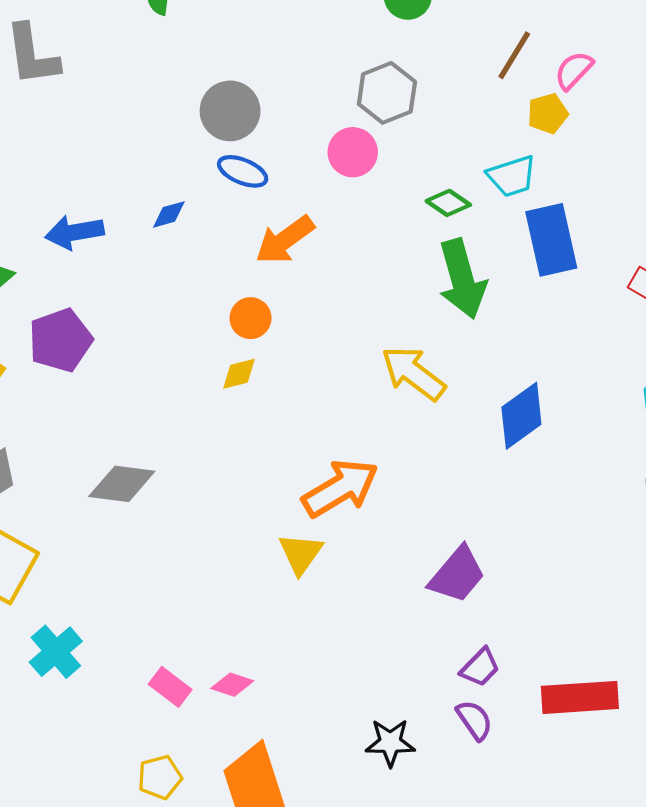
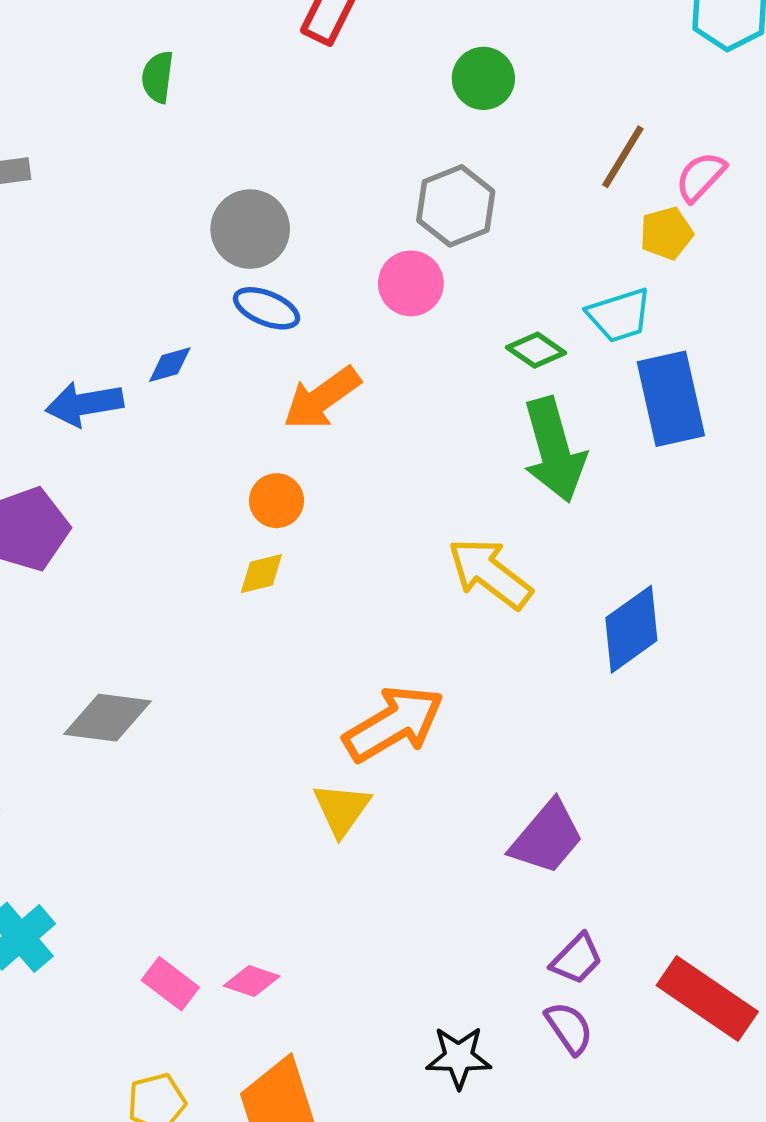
blue arrow: (74, 232) -> (84, 404), moved
red rectangle: (580, 697) -> (707, 998), turned 38

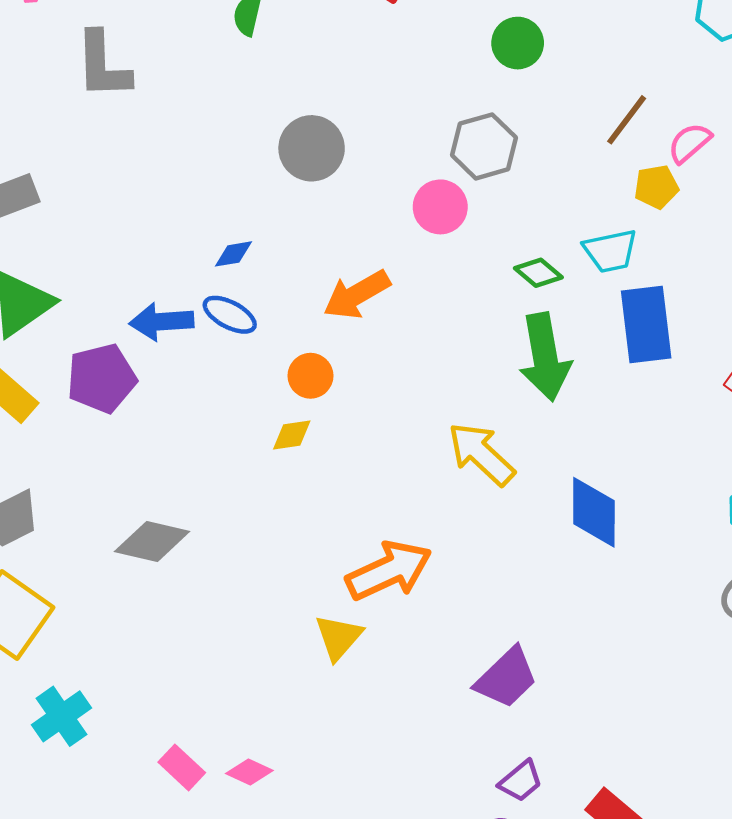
blue ellipse: (266, 308) -> (230, 315), moved
blue arrow: (84, 404) -> (161, 322), moved
blue diamond: (631, 629) -> (594, 512), turned -60

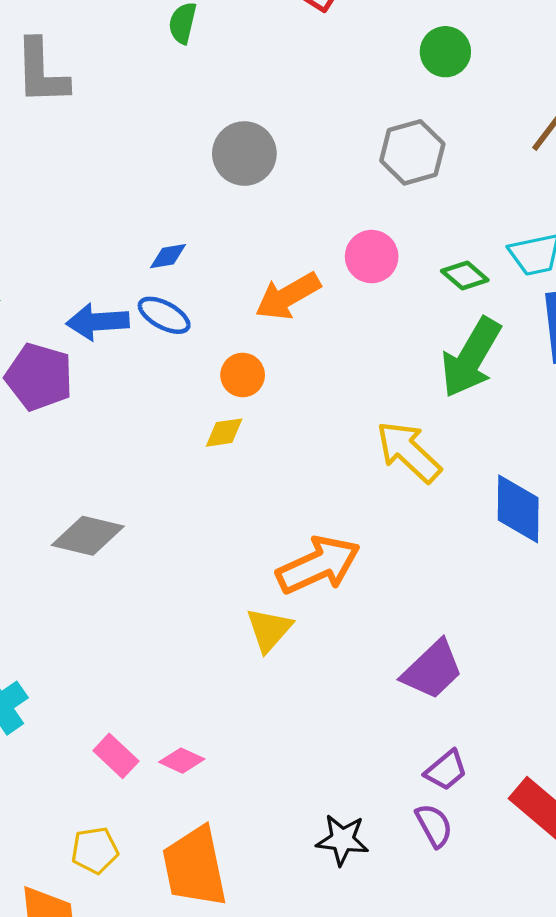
pink circle: (440, 207) -> (372, 257), moved
green arrow: (545, 357) -> (471, 358), turned 40
purple pentagon: (101, 378) -> (39, 377), turned 30

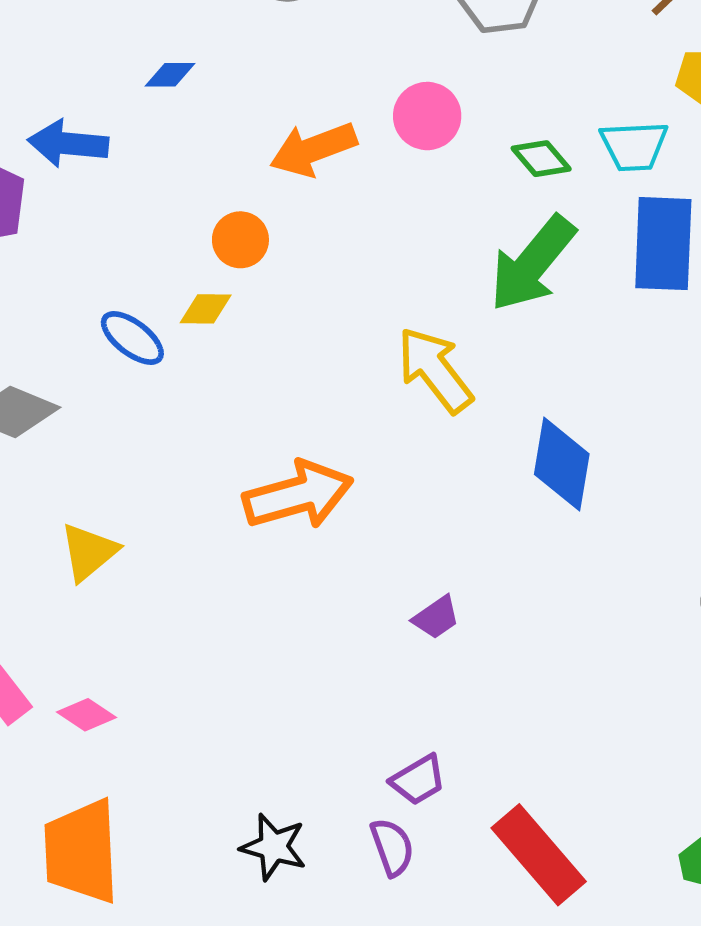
blue ellipse: (164, 315) -> (132, 338), moved
yellow triangle: (269, 630) -> (89, 552), moved
purple trapezoid: (432, 670) -> (436, 617), moved, size x0.6

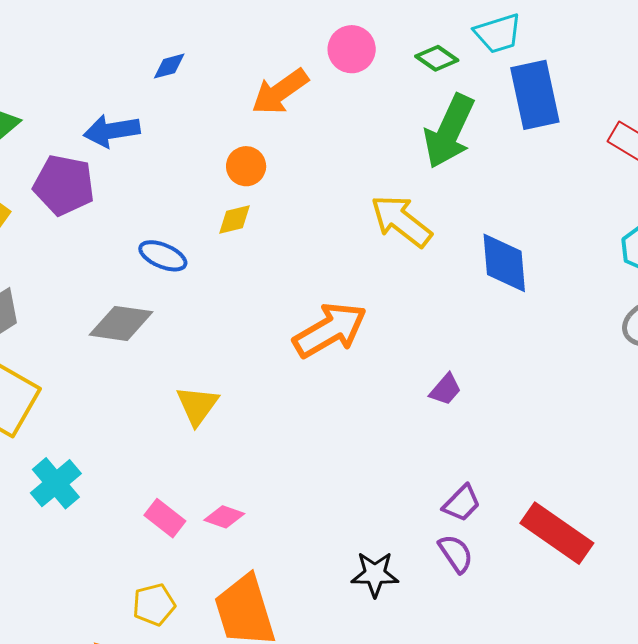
blue ellipse: (132, 338) -> (163, 256), moved

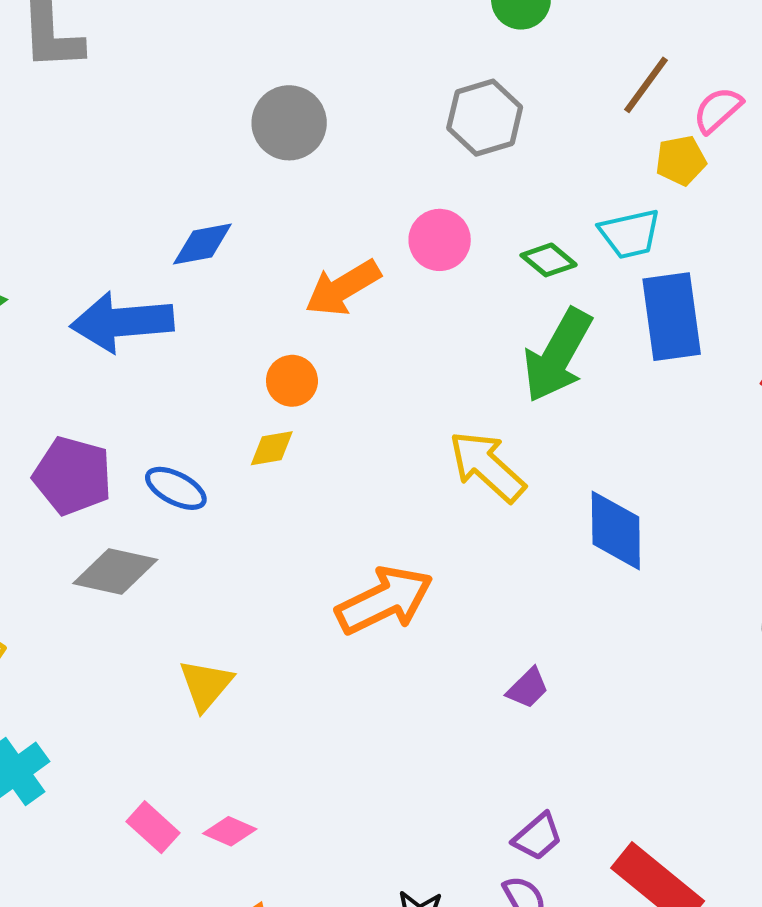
blue diamond: (169, 66) -> (202, 244), size x1.4
blue arrow: (112, 131) -> (122, 322), size x1.4
purple pentagon: (64, 185) -> (73, 476), moved

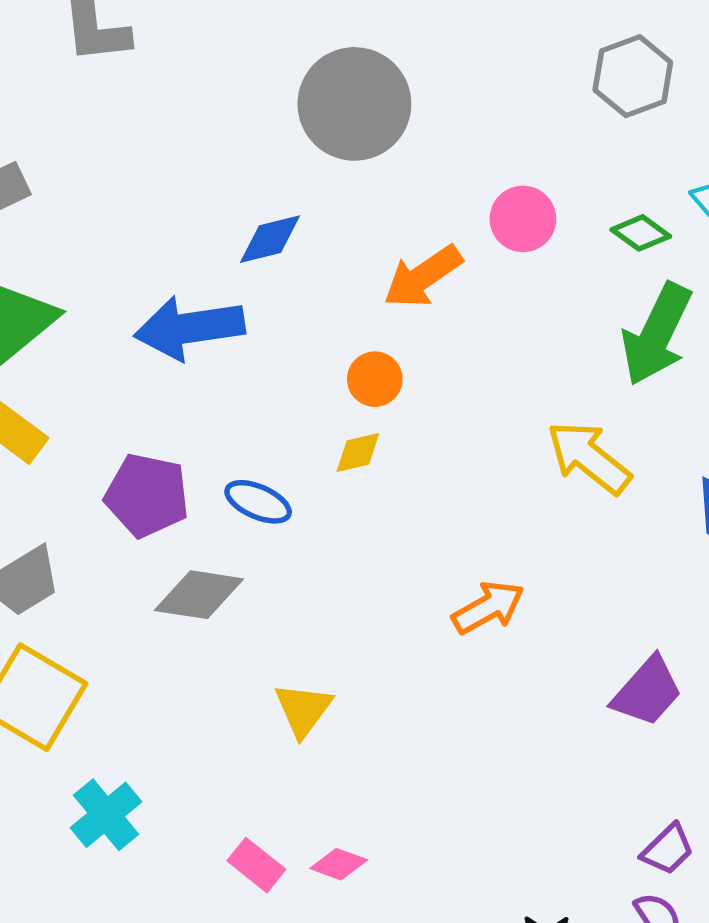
gray hexagon: (485, 118) -> (633, 76), moved
gray circle: (289, 123) -> (354, 104), size x1.4
orange arrow: (384, 600) -> (488, 607), size x0.7
purple trapezoid: (528, 688) -> (647, 691), size x1.6

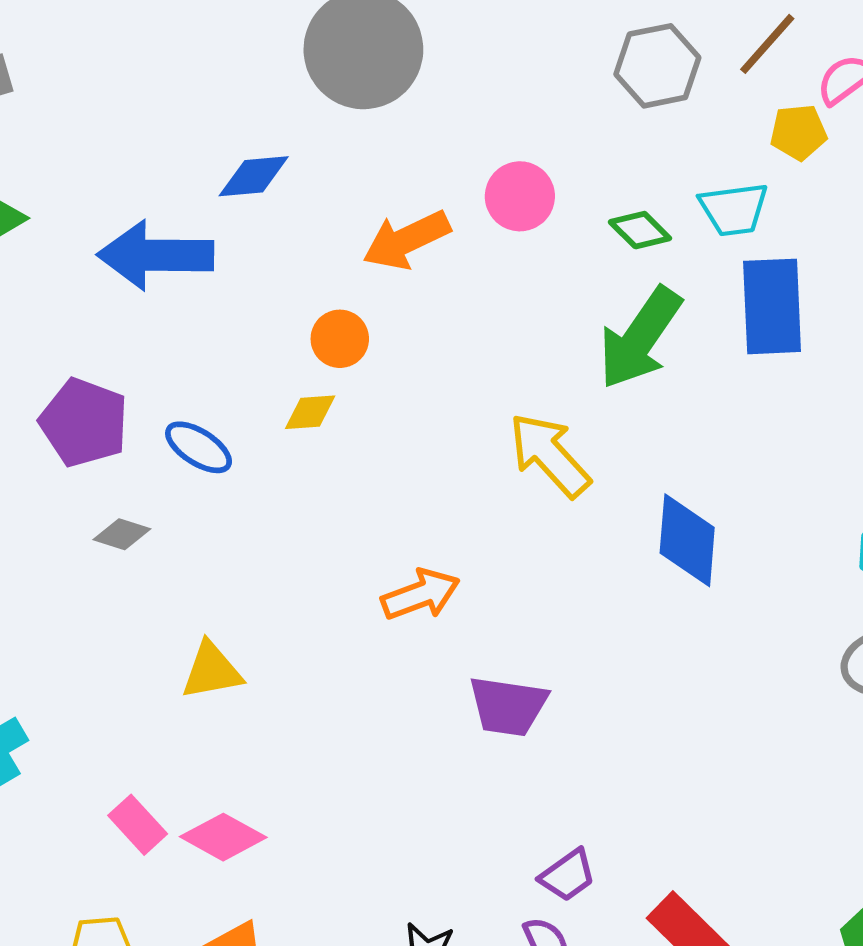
gray diamond: (199, 595) -> (122, 534), size x0.6
purple trapezoid: (647, 691) -> (508, 706), moved, turned 48
yellow triangle: (303, 710) -> (212, 671), turned 34
pink diamond: (339, 864) -> (223, 837), size x1.4

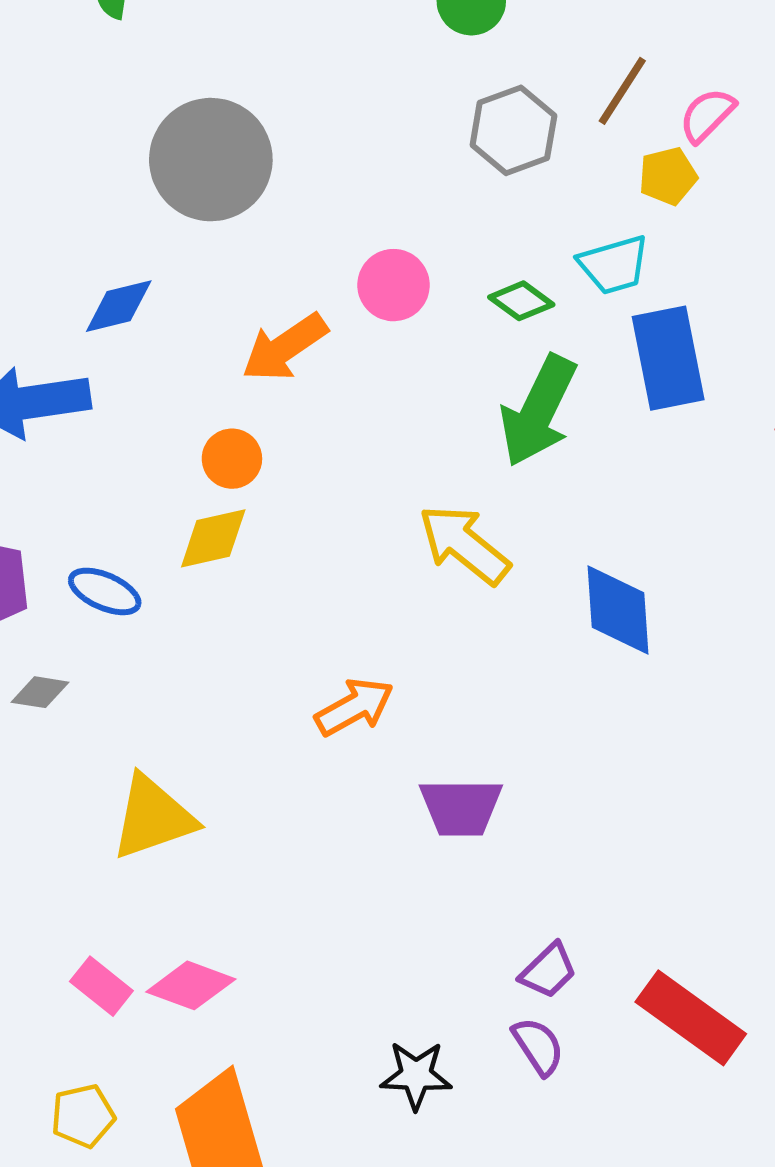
yellow diamond: (310, 412) -> (213, 538), size x1.4
yellow triangle: (212, 671) -> (153, 817), size x1.4

